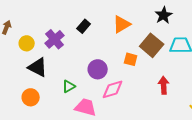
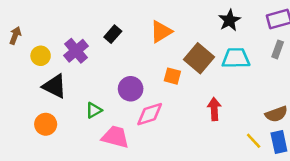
black star: (164, 15) -> (229, 20), moved

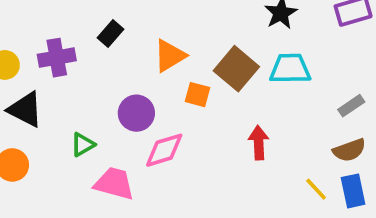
orange triangle: (161, 32) -> (170, 56), moved
gray rectangle: (278, 49) -> (351, 106), moved, turned 36
purple cross: (76, 51) -> (57, 58), turned 30

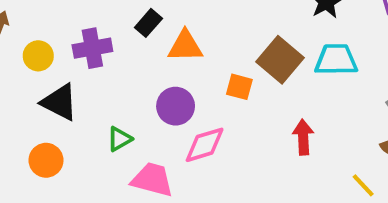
orange triangle: (170, 56) -> (185, 46), moved, turned 30

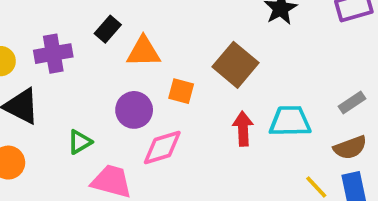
cyan trapezoid: (336, 60) -> (290, 121), moved
orange square: (239, 87) -> (181, 91), moved
red arrow: (303, 137) -> (243, 129), moved

